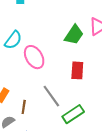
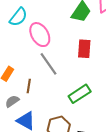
gray line: (51, 96) -> (49, 64), moved

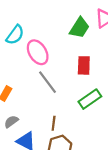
brown line: (29, 86) -> (54, 123), moved
green rectangle: (80, 94) -> (90, 99), moved

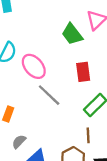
green trapezoid: (79, 28) -> (72, 34), turned 120
brown line: (54, 123) -> (88, 135), moved

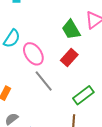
red rectangle: (83, 72) -> (69, 58), moved, turned 42

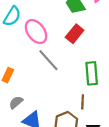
green rectangle: (83, 95) -> (92, 73), turned -55

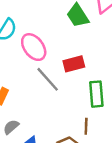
red rectangle: (75, 34) -> (74, 64), moved, turned 36

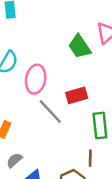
pink ellipse: (34, 47) -> (36, 79), turned 48

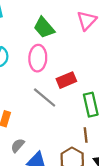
green trapezoid: (80, 47) -> (44, 28), moved
pink ellipse: (36, 79) -> (38, 58), moved

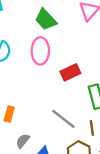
gray line: (45, 98) -> (63, 119), moved

